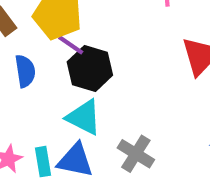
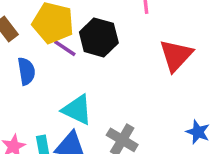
black hexagon: (90, 68) -> (99, 37), moved

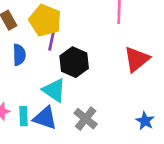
black hexagon: (99, 37) -> (74, 62), moved
purple line: (65, 48) -> (51, 41), turned 60

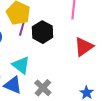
black hexagon: (74, 62) -> (43, 32), moved

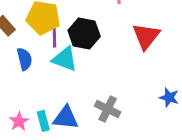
cyan triangle: (21, 65) -> (65, 59), moved

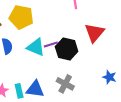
black hexagon: (84, 33) -> (67, 49), moved
purple line: (54, 38) -> (51, 45), moved, turned 72

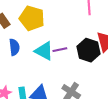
black hexagon: (67, 49) -> (89, 50), moved

